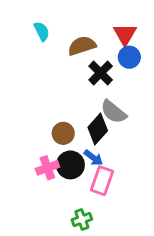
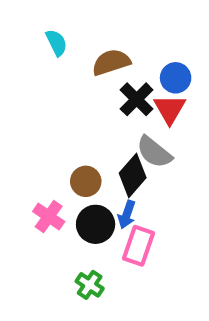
red triangle: (125, 34) -> (170, 109), moved
blue arrow: (93, 158) -> (127, 215), turned 72
pink cross: (47, 168) -> (49, 216), moved, turned -35
green cross: (82, 220) -> (90, 285), moved, turned -36

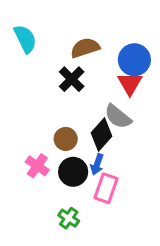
cyan semicircle: (56, 43) -> (25, 39), moved, size x1.4
blue circle: (176, 78) -> (134, 60), size x1.4
black cross: (137, 99) -> (72, 79), moved

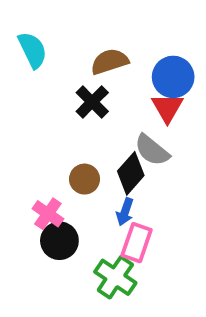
black circle: (73, 172) -> (59, 241), moved
green cross: (69, 218) -> (115, 277), moved, size x1.5

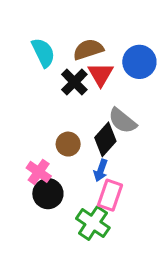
cyan semicircle: (32, 50) -> (43, 53), moved
red triangle: (167, 108) -> (101, 74), moved

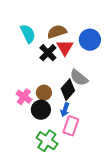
pink cross: (39, 172) -> (24, 97), moved
black circle: (48, 194) -> (41, 110), moved
green cross: (93, 223) -> (47, 141), moved

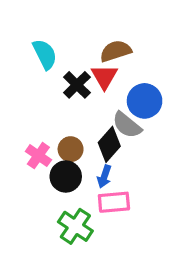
brown semicircle: (57, 32) -> (116, 51), moved
blue circle: (90, 40) -> (145, 101), moved
pink rectangle: (71, 126) -> (114, 202), turned 66

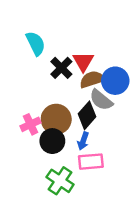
brown semicircle: (116, 51) -> (92, 79), moved
brown circle: (71, 149) -> (56, 119), size x1.5
pink cross: (38, 156) -> (30, 124), turned 30

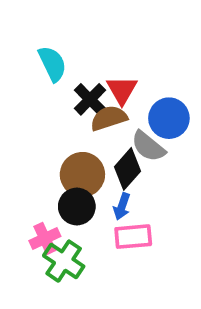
brown semicircle: (92, 79) -> (109, 118), moved
pink cross: (30, 124) -> (45, 238), moved
green cross: (60, 181) -> (64, 261), moved

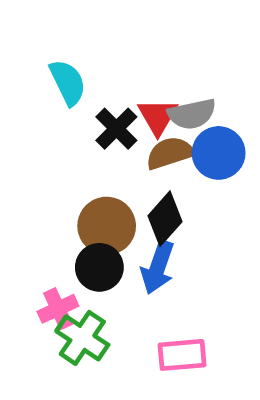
brown semicircle: (109, 118) -> (170, 153), moved
gray semicircle: (148, 146) -> (192, 114), moved, turned -51
blue arrow: (122, 207) -> (158, 267), size x1.5
pink rectangle: (133, 237) -> (182, 355), moved

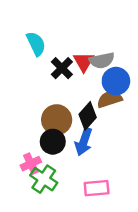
brown semicircle: (170, 153) -> (109, 99), moved

